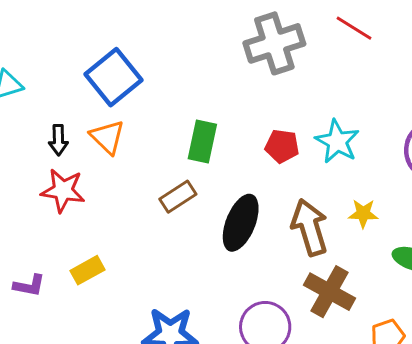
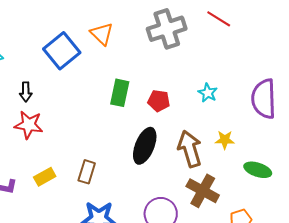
orange triangle: (107, 137) -> (102, 34), moved
cyan star: (337, 141) -> (208, 93), size x0.7
red pentagon: (282, 146) -> (159, 101), moved
brown rectangle: (178, 197) -> (87, 172), moved, turned -40

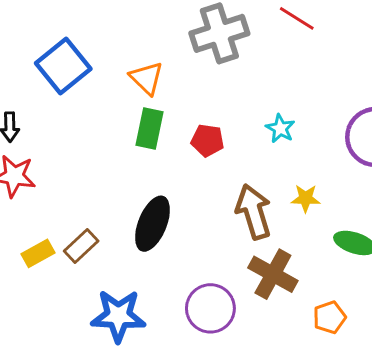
orange triangle: (102, 34) -> (147, 78), moved
black ellipse: (145, 146) -> (152, 224), moved
brown rectangle: (87, 172) -> (81, 246), moved, turned 30

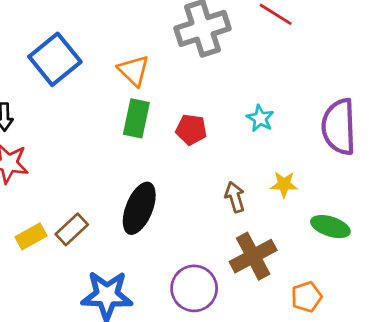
brown arrow: (254, 212) -> (235, 197), size x0.6
brown cross: (273, 274) -> (253, 256), turned 33

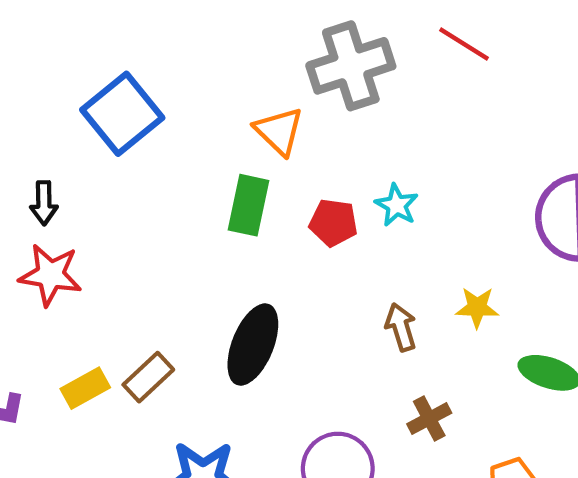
orange triangle: (134, 71) -> (279, 131), moved
cyan star: (260, 118) -> (397, 205), moved
brown cross: (253, 256) -> (429, 419), size x0.6

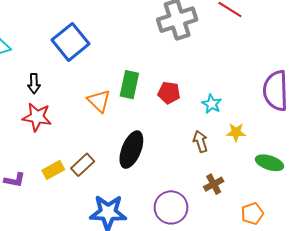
orange triangle: (279, 131) -> (99, 101), moved
cyan star: (397, 205) -> (212, 104), moved

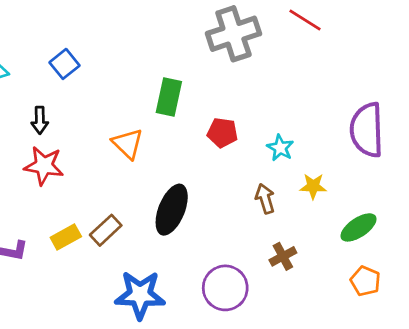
blue square: (70, 42) -> (64, 64), moved, size x0.6
green rectangle: (129, 85) -> (169, 97), moved
green ellipse: (270, 163) -> (359, 227), turned -52
orange pentagon: (252, 214) -> (365, 281), moved, turned -30

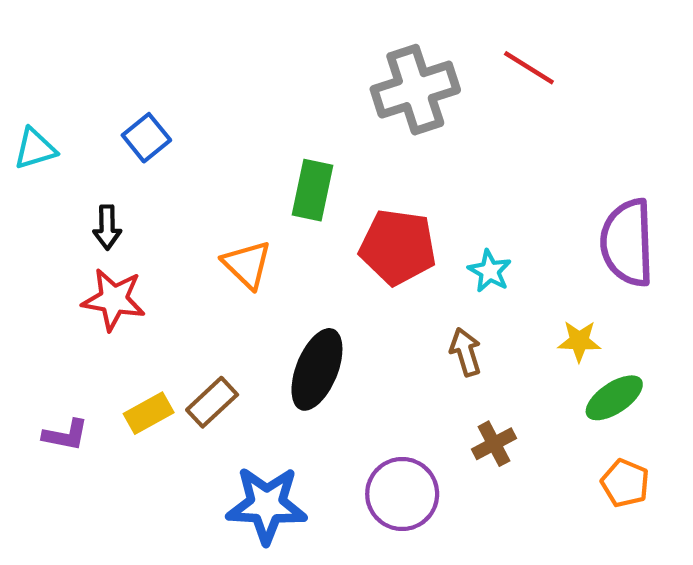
red pentagon: (222, 133) -> (398, 247), size x1.6
yellow star: (313, 186) -> (579, 341), moved

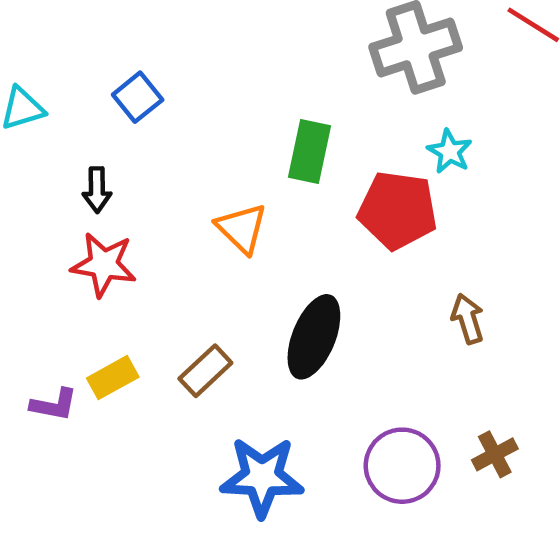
cyan star: (490, 271) -> (450, 151), moved
yellow rectangle: (149, 413) -> (113, 378), moved
brown cross: (494, 444) -> (495, 454), moved

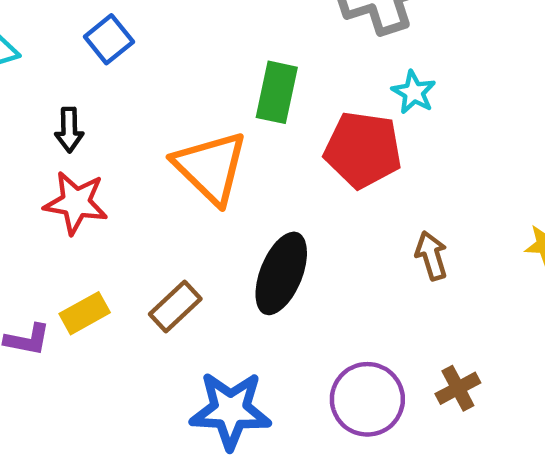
orange triangle: (242, 228) -> (211, 167), size x1.5

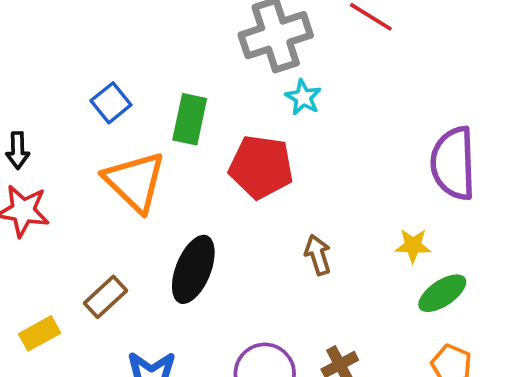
blue square: (109, 39) -> (111, 103), moved
cyan star: (414, 92) -> (303, 97), moved
yellow rectangle: (85, 313) -> (40, 333), moved

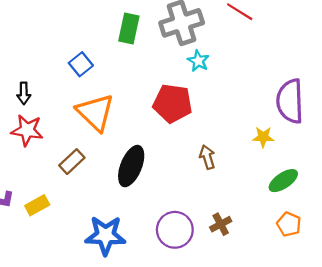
green rectangle: (190, 119) -> (129, 28), moved
yellow star: (413, 246) -> (263, 137), moved
brown rectangle: (105, 297) -> (72, 162), moved

